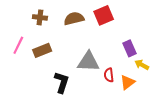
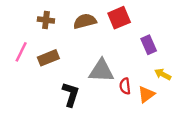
purple rectangle: (129, 48) -> (149, 45), moved

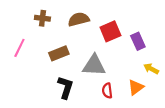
red square: (119, 18) -> (110, 31), moved
brown rectangle: (48, 58) -> (59, 53), moved
red semicircle: (125, 86) -> (107, 91), moved

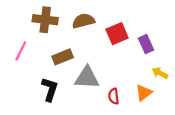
brown cross: (42, 18) -> (45, 20), size x1.5
gray triangle: (94, 65) -> (87, 78), moved
black L-shape: (65, 87) -> (50, 89), moved

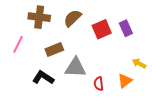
brown semicircle: (83, 21) -> (72, 18), turned -30
purple rectangle: (146, 44) -> (126, 28), moved
black L-shape: (50, 89) -> (43, 78), turned -75

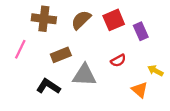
red square: (102, 29) -> (114, 20), moved
orange triangle: (125, 81) -> (140, 90), turned -42
red semicircle: (99, 84) -> (118, 60), moved, turned -112

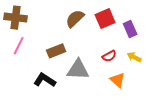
brown cross: (44, 19) -> (16, 18), moved
yellow arrow: (155, 71) -> (134, 57), moved
orange triangle: (140, 90) -> (118, 80), moved

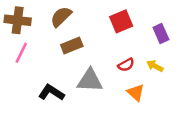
brown semicircle: (75, 19) -> (61, 17), moved
purple rectangle: (130, 29) -> (161, 34), moved
brown rectangle: (56, 51) -> (72, 46), moved

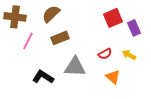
red square: (121, 21) -> (113, 18), moved
pink line: (21, 53) -> (28, 41), moved

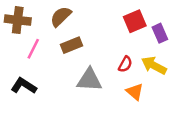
red semicircle: (105, 54) -> (125, 64), turned -32
yellow arrow: (129, 55) -> (154, 65), size x1.5
black L-shape: (43, 77) -> (24, 86), moved

